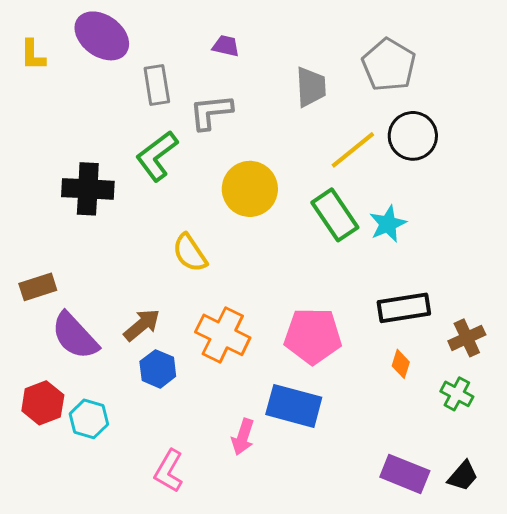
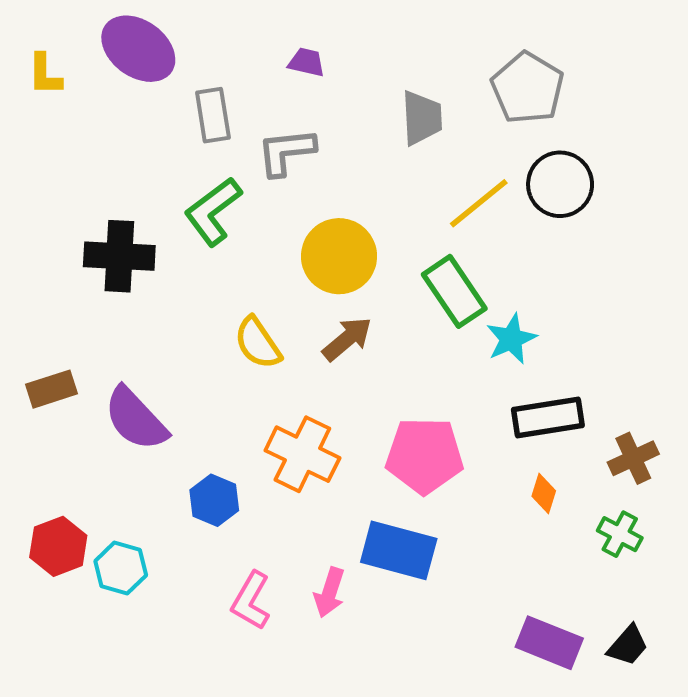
cyan star: (388, 224) -> (511, 339), moved
brown arrow: (142, 325) -> (347, 339), moved
purple semicircle: (75, 336) -> (136, 419), moved
pink L-shape: (169, 471) -> (251, 601), moved

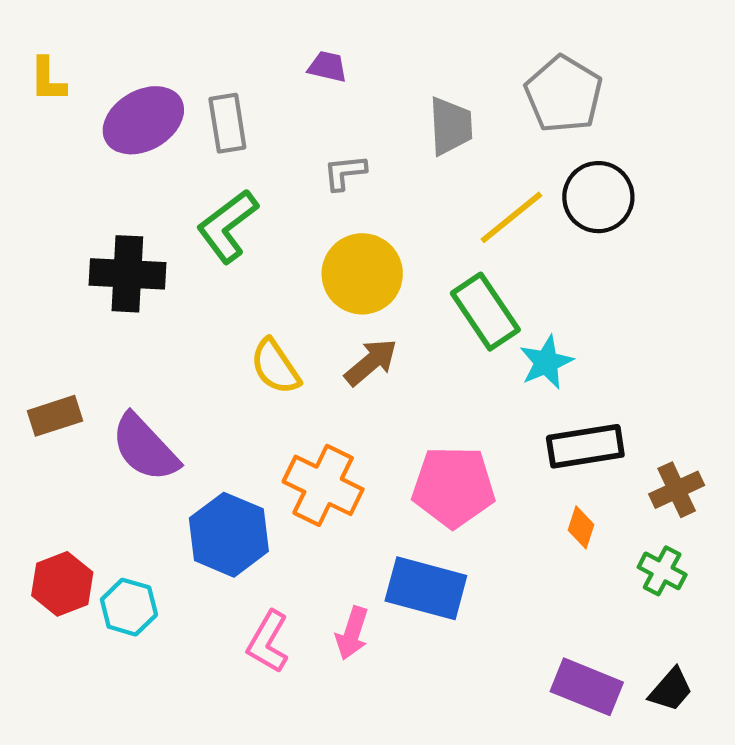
purple ellipse: (138, 49) -> (143, 120), moved, turned -66
gray L-shape: (286, 152) -> (345, 172), moved, size x0.7
blue hexagon: (214, 500) -> (229, 535), size x1.5

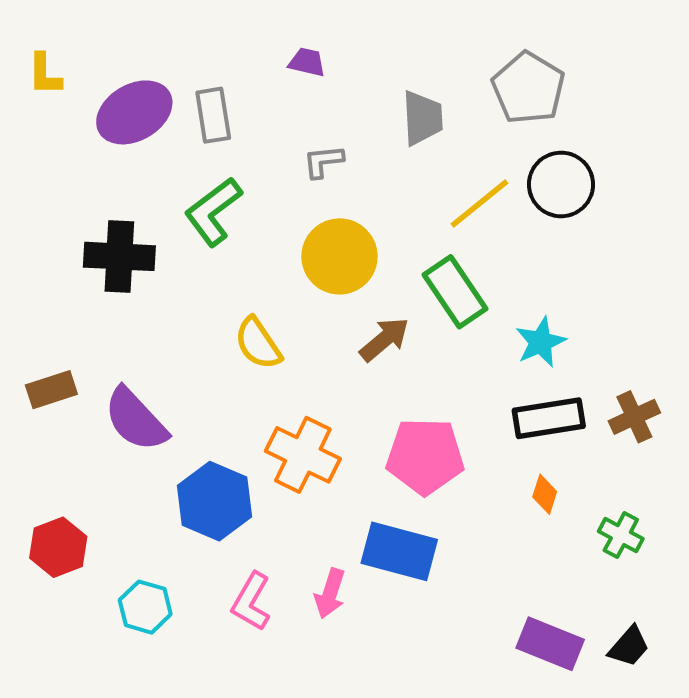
brown arrow: (371, 362) -> (384, 339), moved
cyan star: (546, 362) -> (541, 342), moved
brown cross: (677, 490) -> (634, 417), moved
cyan hexagon: (129, 607) -> (145, 607), moved

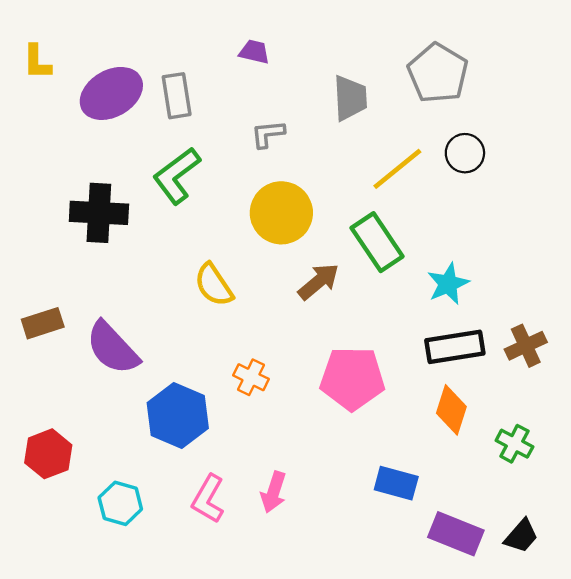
black circle: (561, 184) -> (465, 153), size x0.7
orange cross: (303, 455) -> (251, 377), size x0.6
orange diamond: (545, 494) -> (451, 410), size x1.5
blue rectangle: (399, 551) -> (396, 483), moved, size x0.7

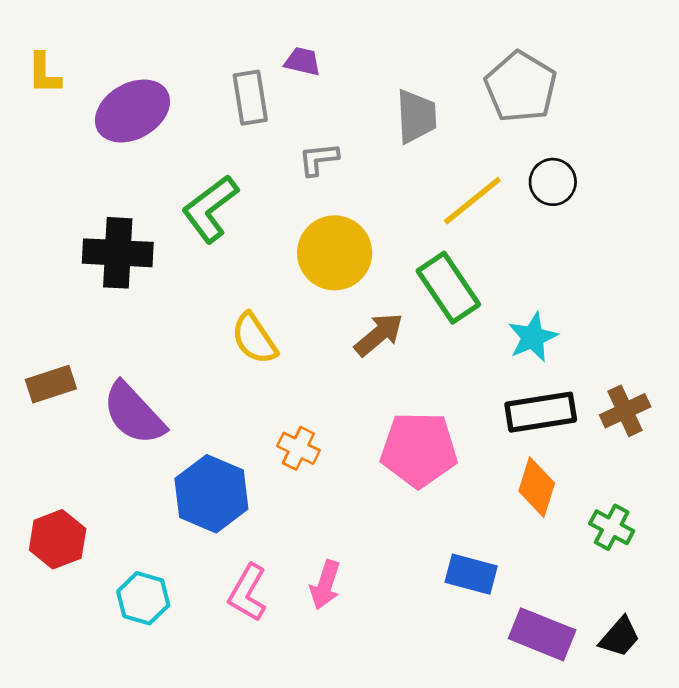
gray rectangle: (177, 96) -> (250, 98), moved

